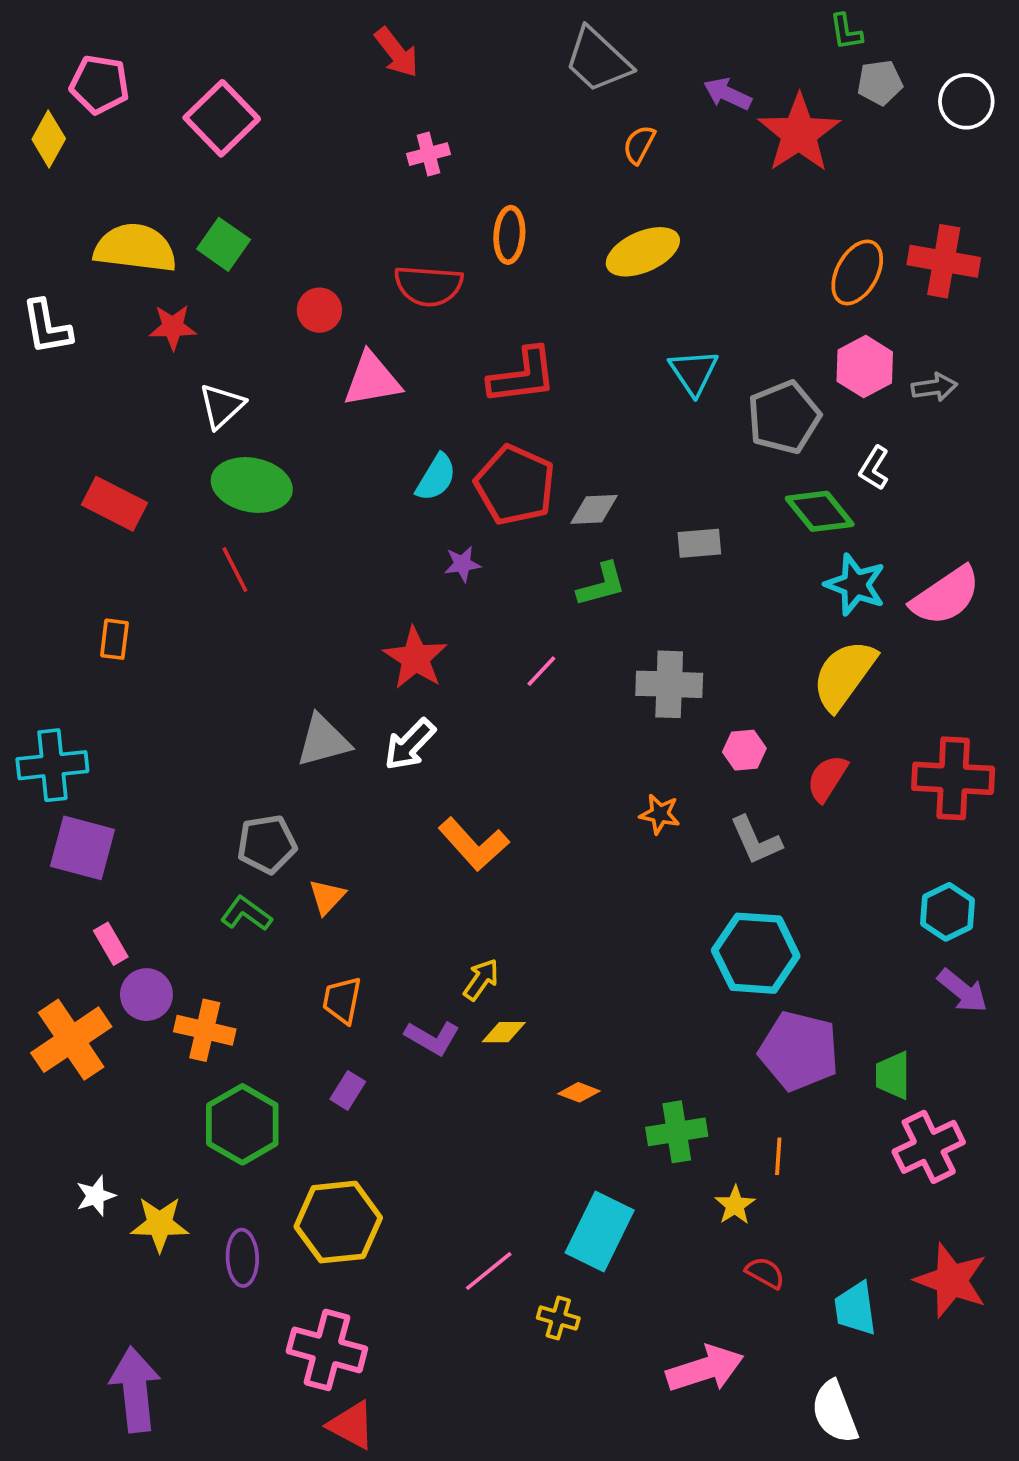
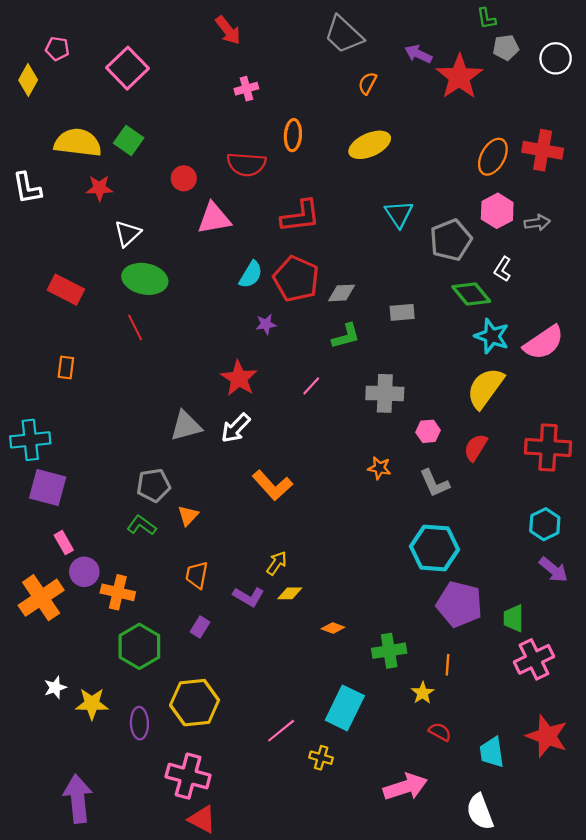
pink pentagon: (99, 84) -> (57, 49), size x0.7

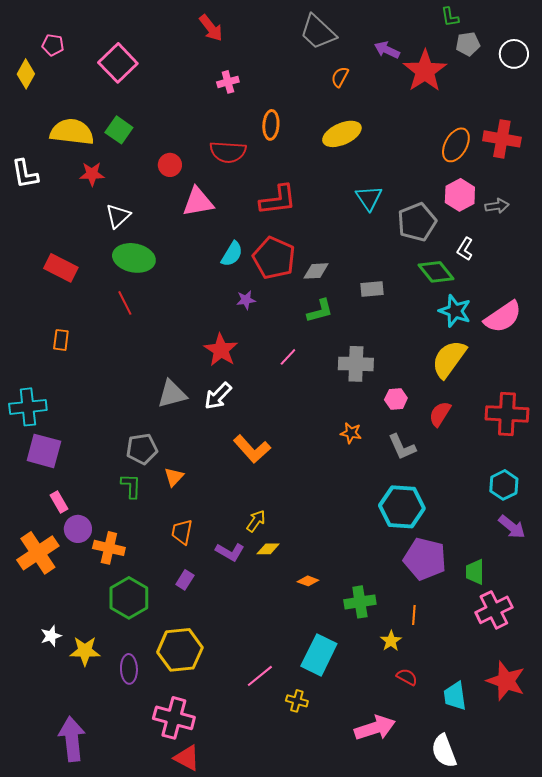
green L-shape: (142, 525) -> (131, 486), turned 56

